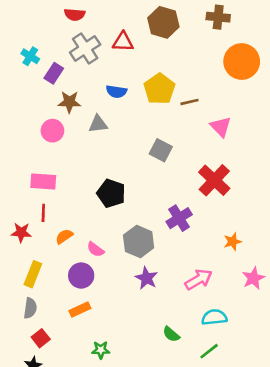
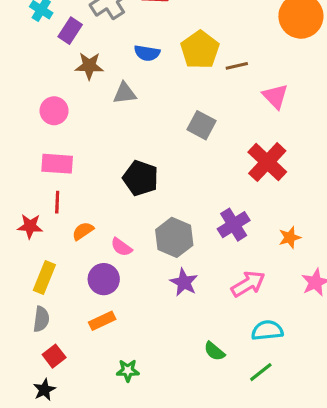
pink circle: (52, 131) -> (54, 111), moved
purple cross: (179, 218) -> (234, 225), moved

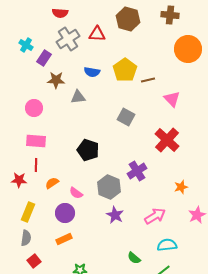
purple cross: (234, 225) -> (137, 171), moved

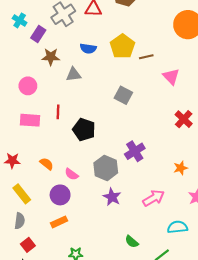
red cross: (167, 140) -> (184, 119), moved, size x0.7
red line: (36, 165) -> (58, 112), moved
orange semicircle: (52, 183) -> (47, 164), turned 72
yellow rectangle: (28, 212) -> (22, 194), turned -60
cyan semicircle: (167, 245) -> (177, 227), moved

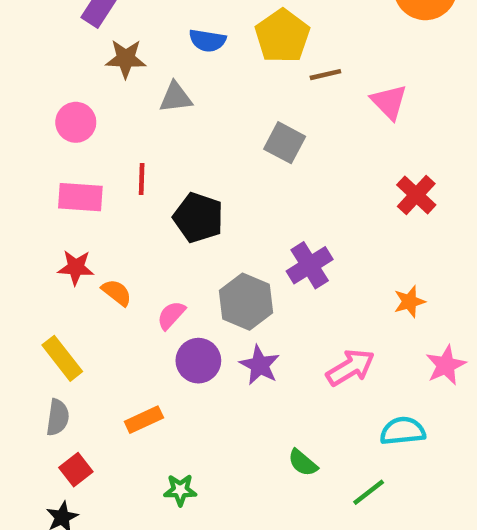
brown line: (146, 57) -> (325, 75), moved
red star: (12, 161) -> (76, 268), moved
pink semicircle: (72, 174) -> (171, 315), turned 96
purple circle: (60, 195) -> (198, 361), moved

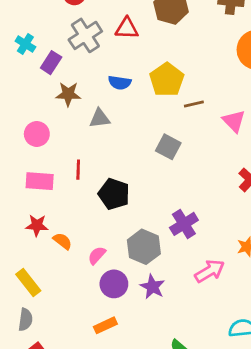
pink arrow: (350, 367) -> (210, 271), moved
orange rectangle: (144, 420) -> (105, 325), moved

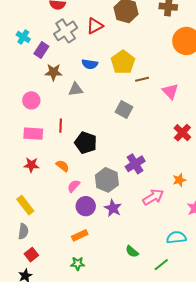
red triangle: (127, 28) -> (95, 26), turned -30
orange semicircle: (63, 241) -> (63, 166), moved

